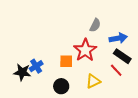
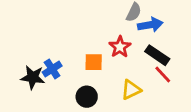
blue arrow: (118, 38) -> (150, 25), moved
red star: (85, 50) -> (120, 47), size x0.7
black rectangle: (122, 56) -> (157, 55), moved

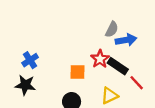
black rectangle: (157, 55) -> (118, 66), moved
blue cross: (52, 69) -> (30, 60), moved

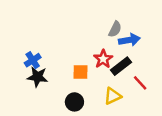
black rectangle: (118, 66) -> (121, 66), turned -72
black star: (25, 85) -> (37, 77), moved

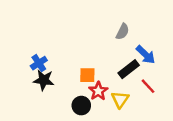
blue arrow: (129, 40) -> (146, 55), moved, turned 54
red star: (103, 59) -> (98, 91), moved
yellow triangle: (113, 96) -> (120, 99), turned -30

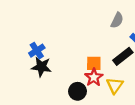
orange square: (87, 75) -> (94, 63), moved

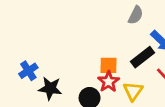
blue cross: (37, 51) -> (28, 71), moved
black star: (41, 67) -> (50, 88), moved

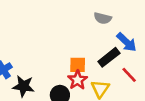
gray semicircle: (136, 15) -> (103, 18), turned 78

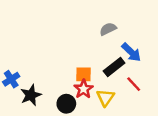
gray semicircle: (103, 18) -> (108, 29), turned 140
black star: (23, 86) -> (31, 95), turned -30

